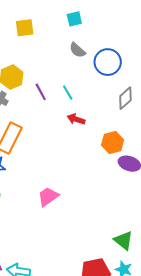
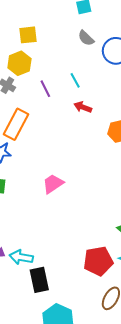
yellow square: (25, 28) -> (28, 35), moved
purple line: (41, 92) -> (45, 89), moved

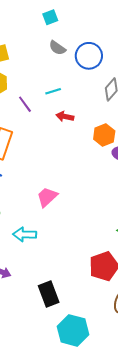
cyan line: (75, 80) -> (53, 91), turned -70
cyan arrow: (21, 257) -> (25, 234), moved

